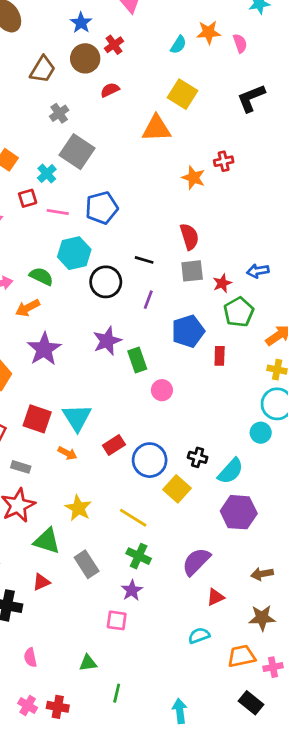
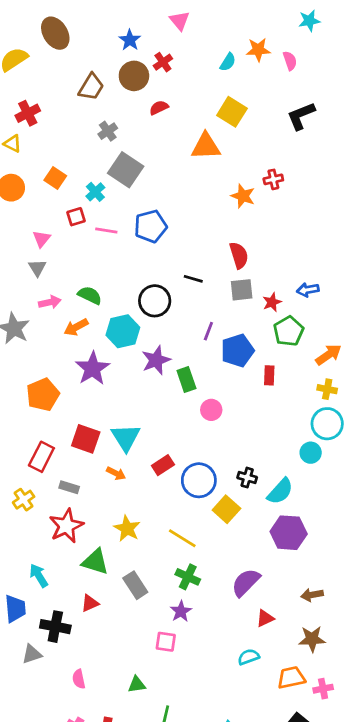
cyan hexagon: (74, 253) -> (123, 331), moved
purple line: (148, 300) -> (208, 331), moved

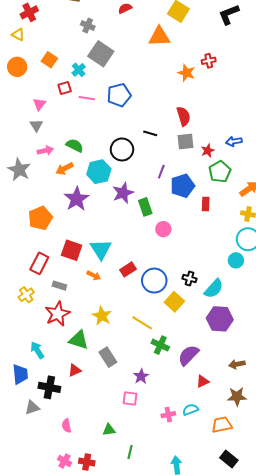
gray cross: (108, 131) -> (88, 25), turned -32
green cross: (188, 577) -> (160, 345), moved
pink cross: (323, 689) -> (168, 415), moved

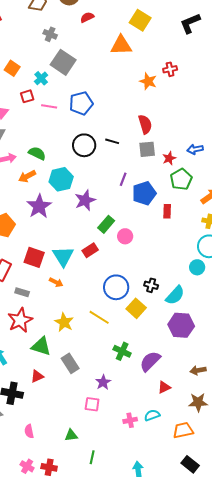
black circle: (122, 149) -> (84, 145), moved
green rectangle: (145, 207) -> (106, 224), moved, turned 60
red rectangle: (128, 269) -> (90, 250), moved
yellow line: (142, 323) -> (99, 317), moved

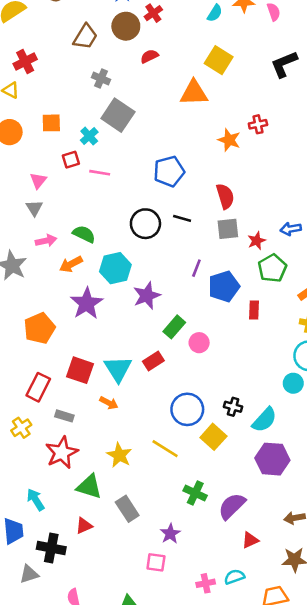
orange square: (12, 68) -> (51, 123), turned -35
blue pentagon: (81, 103) -> (169, 171), moved

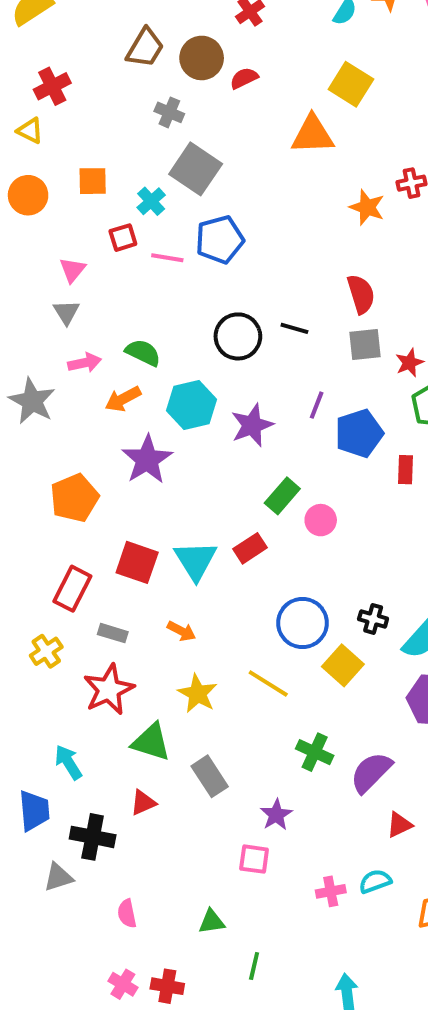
brown circle: (126, 26) -> (202, 58), moved
blue pentagon: (169, 171) -> (220, 240), moved
purple star: (147, 296) -> (252, 425), moved
orange arrow: (109, 403) -> (181, 631), moved

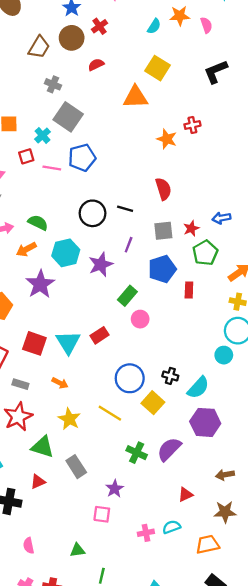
brown circle: (202, 58) -> (72, 38), moved
gray square: (365, 345) -> (163, 231), moved
purple line: (317, 405) -> (129, 245), moved
green rectangle: (282, 496) -> (127, 296), moved
purple semicircle: (371, 772) -> (169, 449), moved

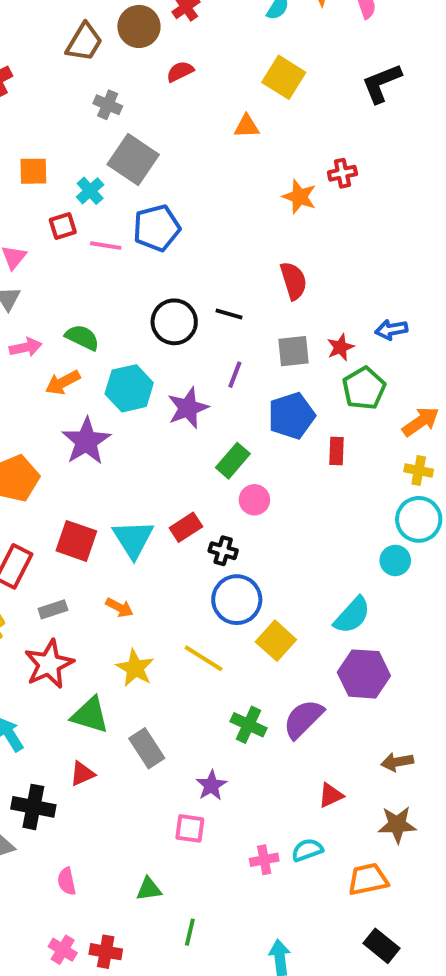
orange triangle: (135, 97) -> (247, 126), size x0.6
black cross: (170, 376) -> (223, 551), moved
gray rectangle: (20, 384) -> (53, 609), turned -35

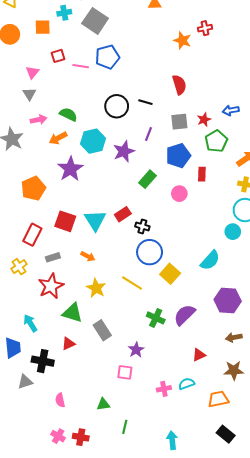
cyan cross: (90, 191) -> (64, 13), moved, turned 32
pink circle: (254, 500) -> (179, 194), moved
purple hexagon: (364, 674) -> (228, 300), moved

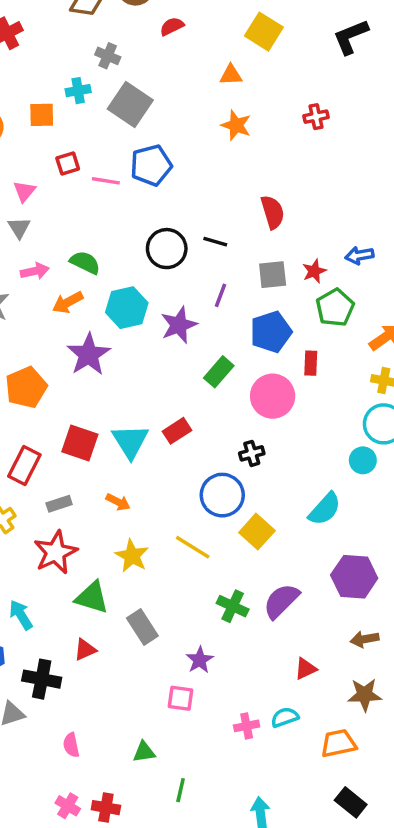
orange star: (182, 40) -> (236, 125), moved
pink circle: (179, 194) -> (273, 396), size x1.6
black cross: (142, 226) -> (252, 453), moved, turned -32

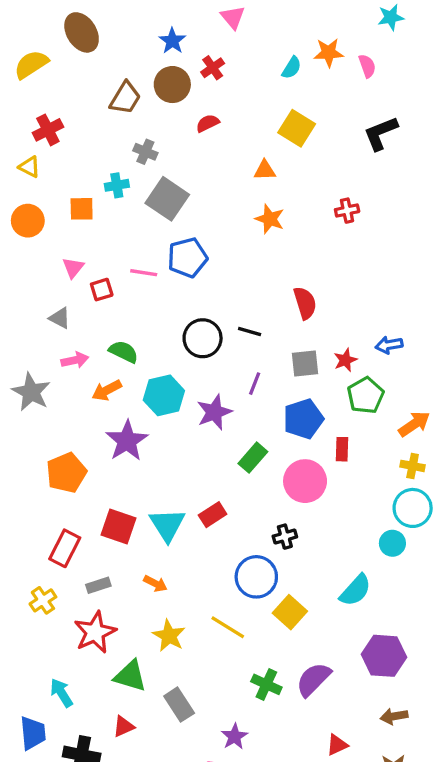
red square: (68, 163) -> (102, 290), moved
pink triangle: (24, 191) -> (73, 268), moved
gray triangle: (19, 228) -> (60, 318), turned -30

